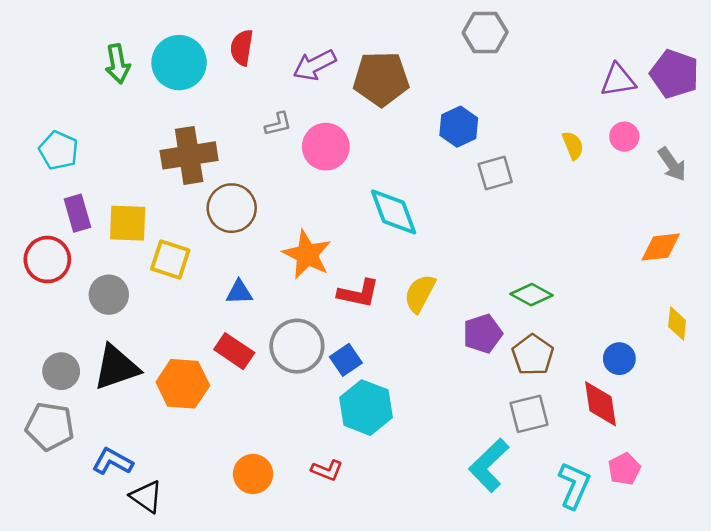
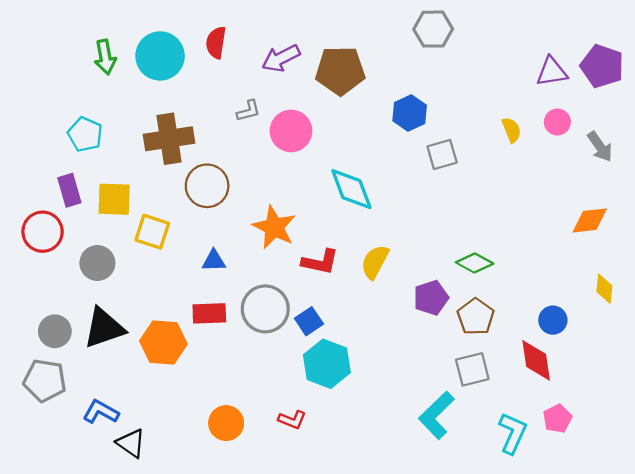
cyan pentagon: (59, 150) -> (85, 134), moved
red rectangle: (234, 351) -> (209, 313), turned -36

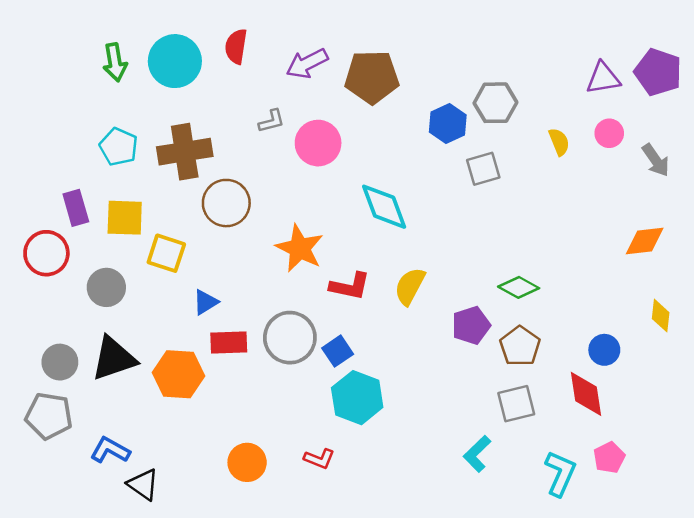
gray hexagon: (433, 29) -> (495, 103), moved
cyan pentagon: (85, 134) -> (119, 147), moved
blue triangle: (214, 261) -> (205, 302), moved, turned -30
cyan L-shape: (436, 415) -> (477, 454), size x0.7

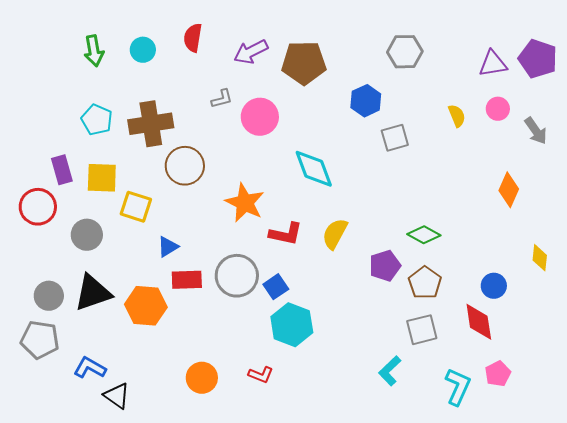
cyan circle: (175, 61) -> (143, 50), size x0.6
gray hexagon: (495, 103) -> (405, 52), moved
orange diamond: (645, 241) -> (509, 190), moved, turned -60

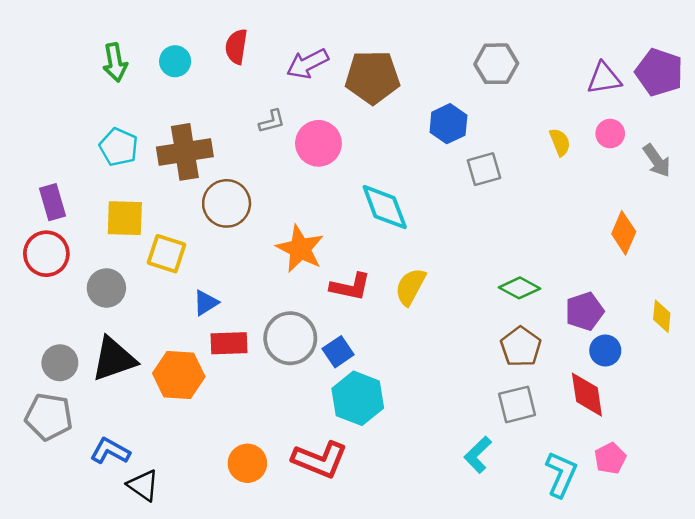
purple rectangle: (62, 170) -> (52, 202), moved
purple pentagon: (385, 266) -> (584, 311), moved
red L-shape: (261, 375) -> (320, 460), size x1.8

